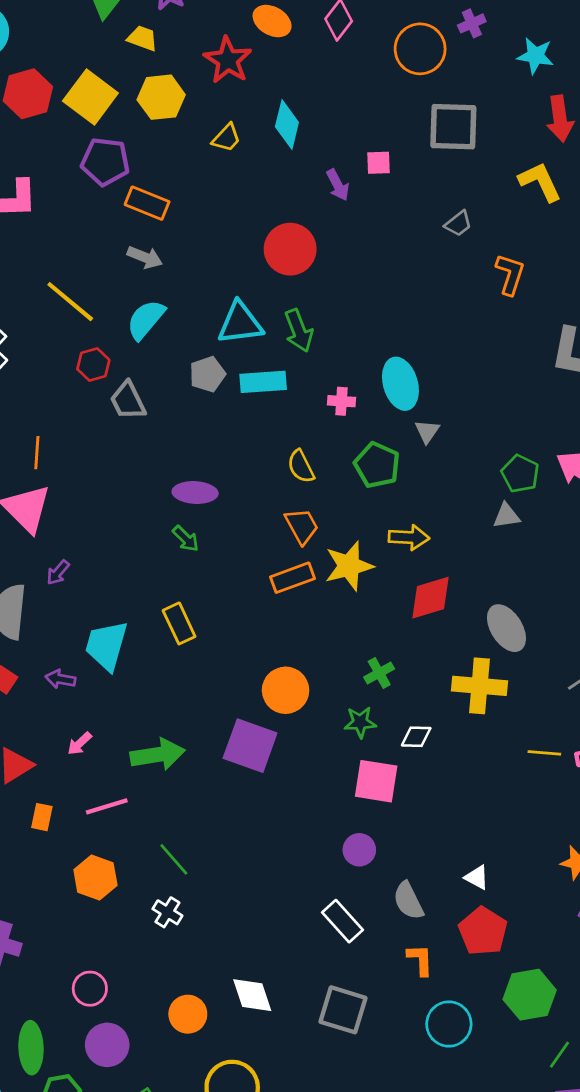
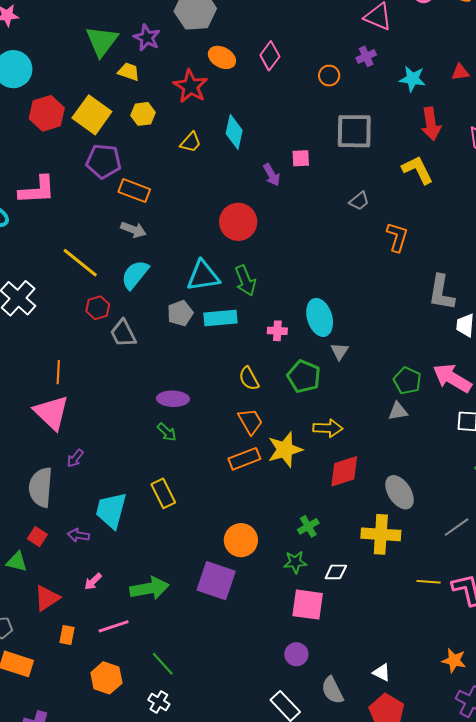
orange circle: (420, 49) -> (329, 76), size x0.6
yellow hexagon: (161, 97) -> (143, 114), size x0.7

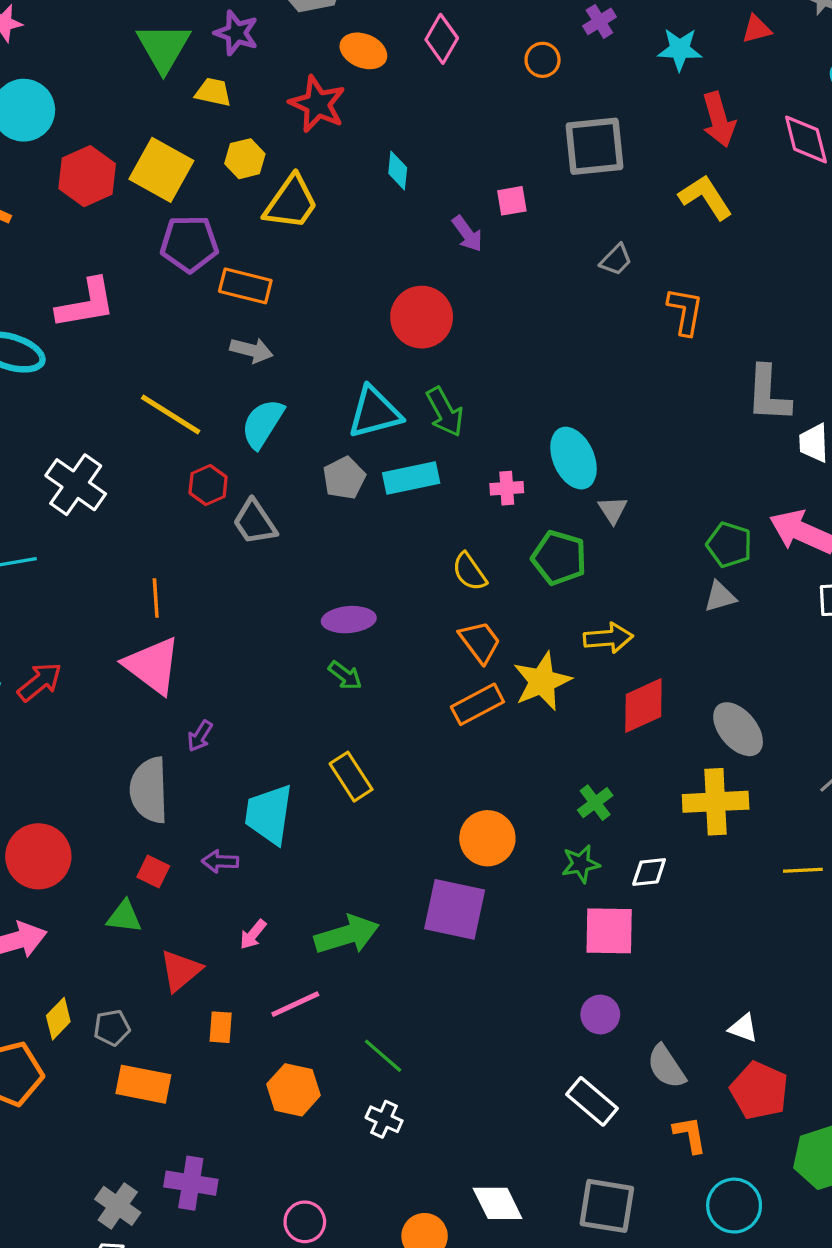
cyan diamond: (234, 132) -> (398, 171), size x0.7
yellow trapezoid: (191, 142) -> (291, 203), moved, size x1.6

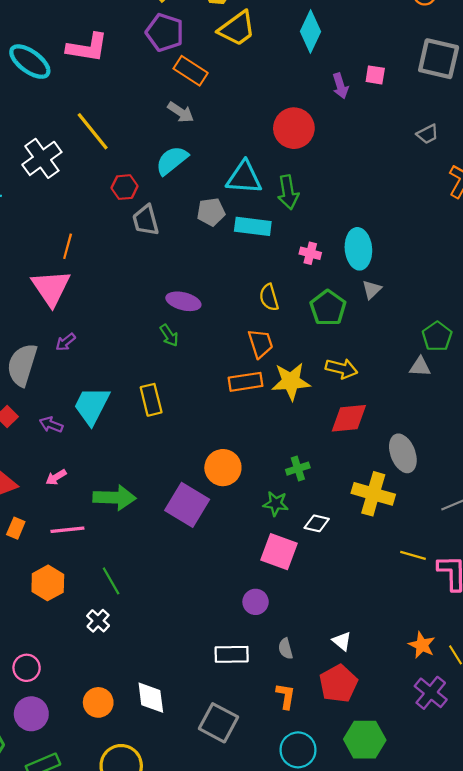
cyan diamond: (398, 171) -> (310, 32), size x1.6
yellow line: (171, 414) -> (93, 131), moved
gray semicircle: (666, 1067) -> (286, 649), size x0.7
white rectangle: (592, 1101) -> (232, 654), turned -60

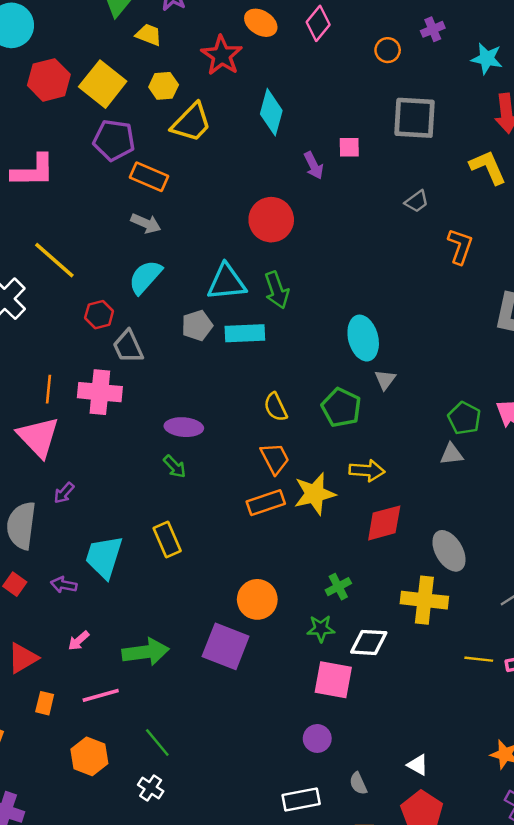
pink cross: (310, 253) -> (100, 392), moved, size x1.8
white diamond: (317, 523) -> (369, 642), size x1.4

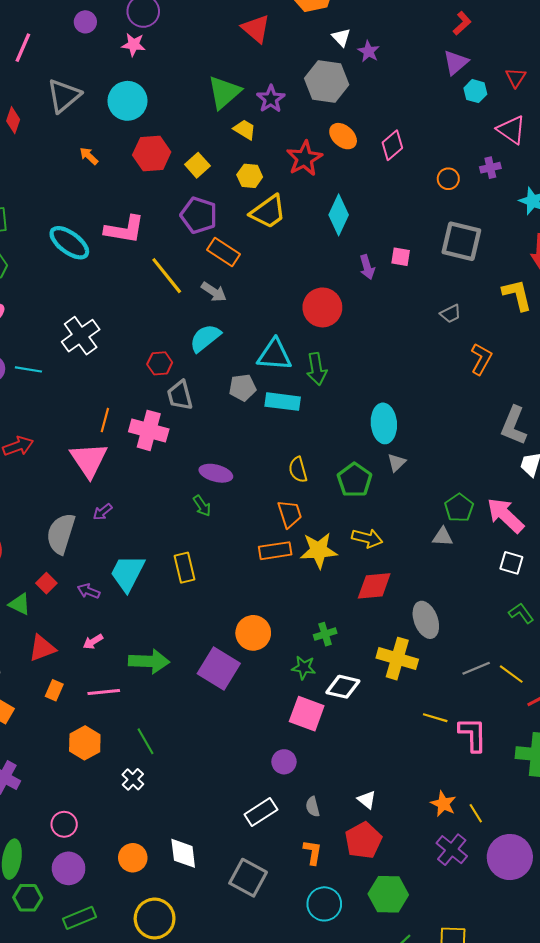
yellow square: (103, 84) -> (197, 165), size x0.6
yellow line: (54, 260) -> (167, 276), moved
white rectangle: (301, 800) -> (261, 812), turned -32

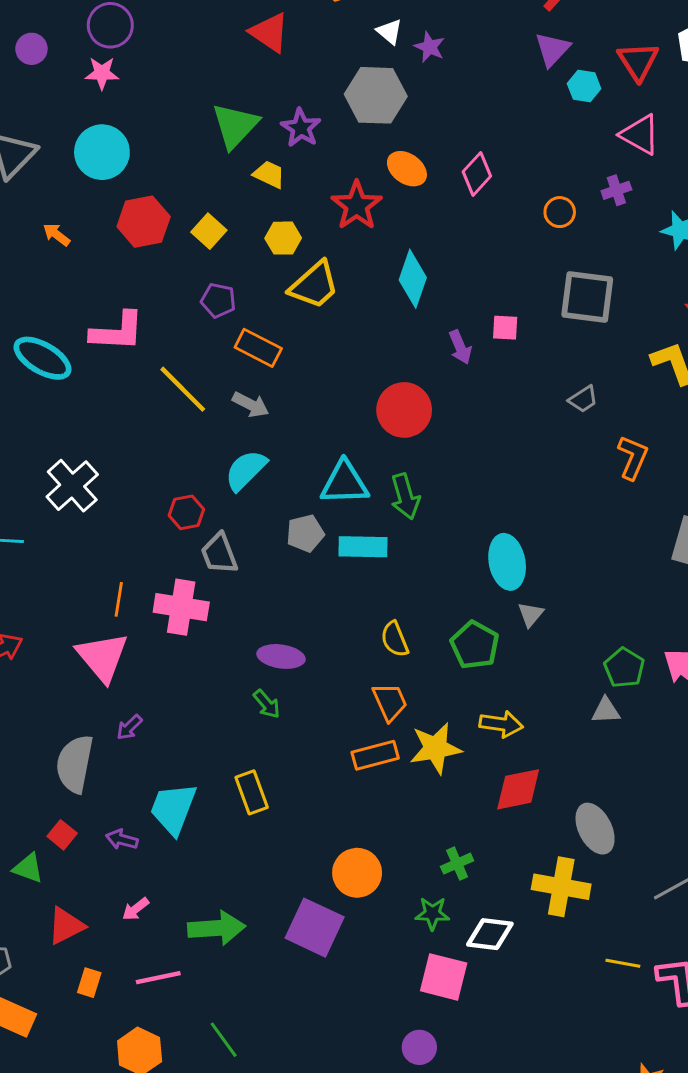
red triangle: (516, 78) -> (638, 61), size x1.4
purple pentagon: (199, 215) -> (218, 300), size x0.7

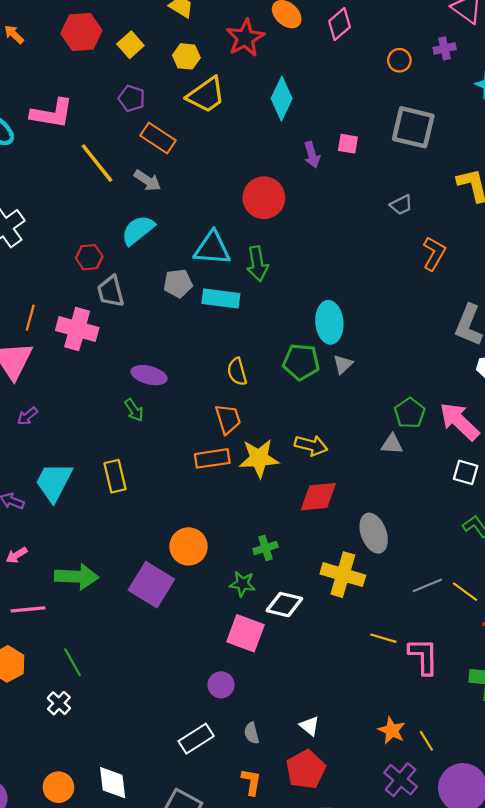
green pentagon: (475, 645) -> (301, 362), moved, turned -30

